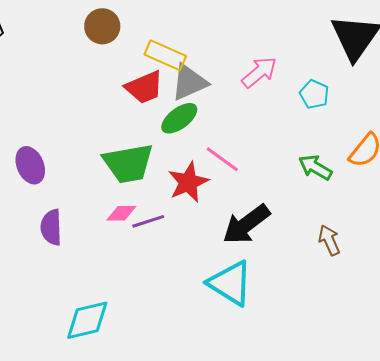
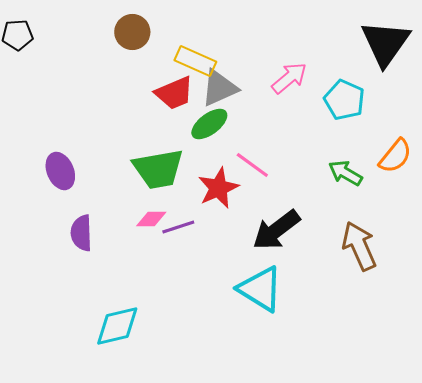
cyan pentagon: (314, 94) -> (344, 100), size x1.4
brown arrow: (329, 240) -> (359, 246), size x1.6

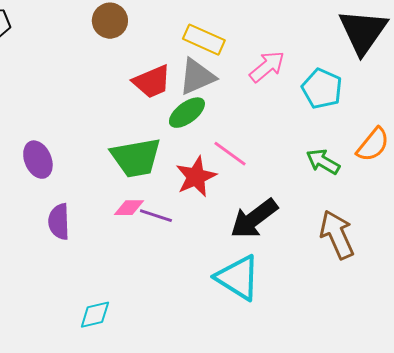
yellow rectangle: (195, 61) -> (204, 40), moved
purple line: (178, 227) -> (156, 216), turned 36
cyan diamond: (117, 326) -> (95, 315), size x0.7

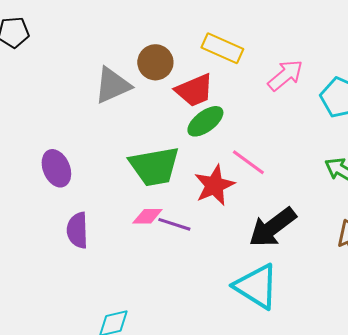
brown circle: (110, 21) -> (155, 62), moved
gray triangle: (197, 77) -> (112, 85), moved
red trapezoid: (152, 82) -> (194, 90), moved

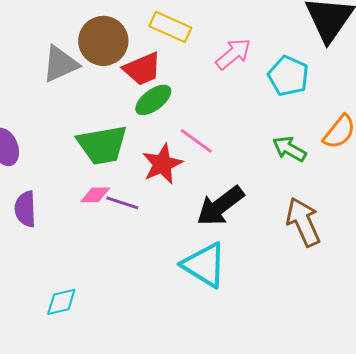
brown circle: (155, 62) -> (103, 41), size x1.4

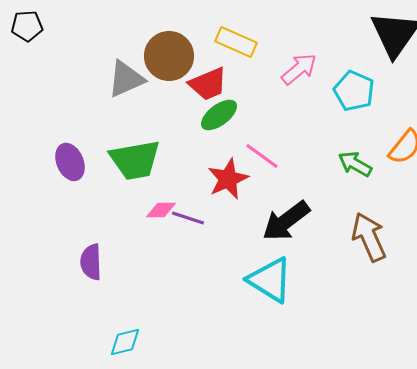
green trapezoid: (102, 145) -> (135, 160), moved
purple semicircle: (25, 209) -> (91, 262), moved
cyan diamond: (61, 302) -> (125, 342), moved

